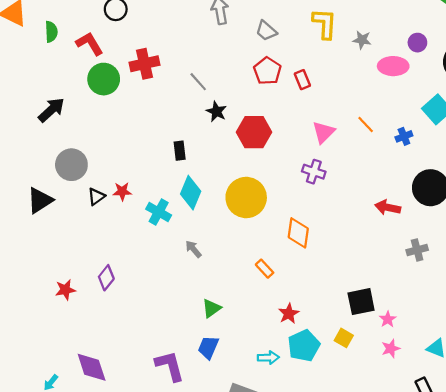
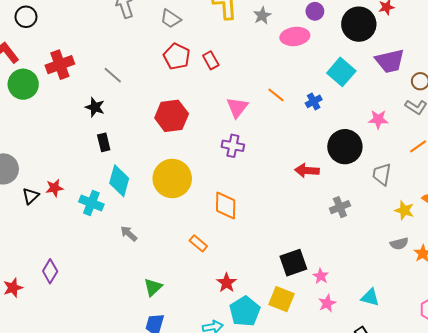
gray star: (362, 40) -> (262, 16), turned -30
black star: (216, 112) -> (95, 107), moved
yellow square: (344, 338) -> (281, 299), size x1.4

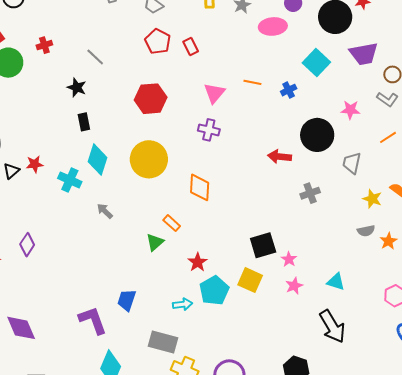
red cross: (60, 65) -> (44, 45), size x0.6
orange line: (276, 95) -> (252, 82), turned -30
green triangle: (153, 287) -> (155, 242), moved

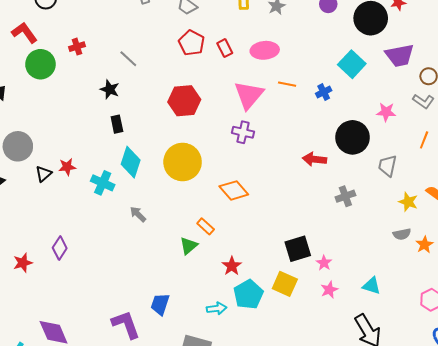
pink ellipse: (273, 26) -> (265, 50), moved
pink triangle: (214, 93) -> (249, 95), size x1.4
orange line: (388, 137) -> (424, 140), turned -36
orange diamond: (200, 187) -> (234, 190), turned -44

